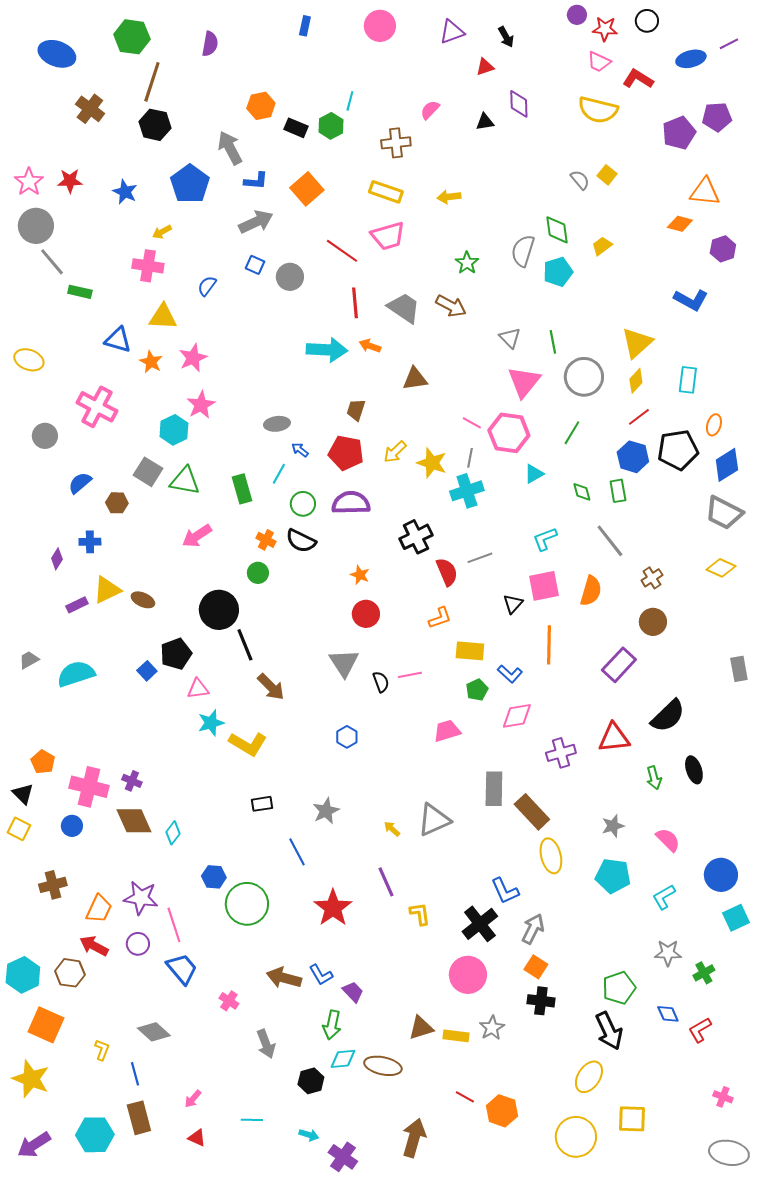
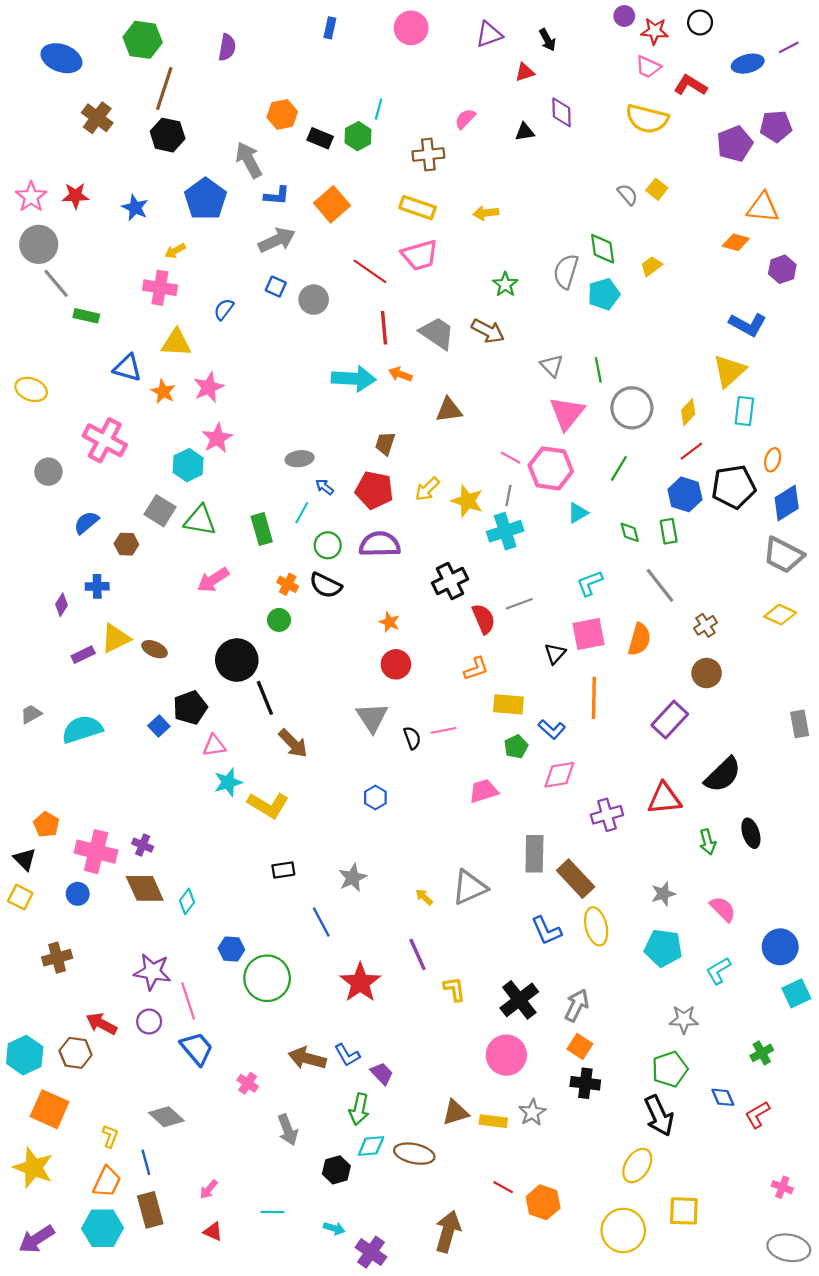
yellow triangle: (637, 343) -> (729, 371), moved
blue L-shape: (505, 891) -> (546, 931), moved
orange trapezoid: (99, 909) -> (107, 1182), moved
gray star: (668, 953) -> (684, 1019), moved

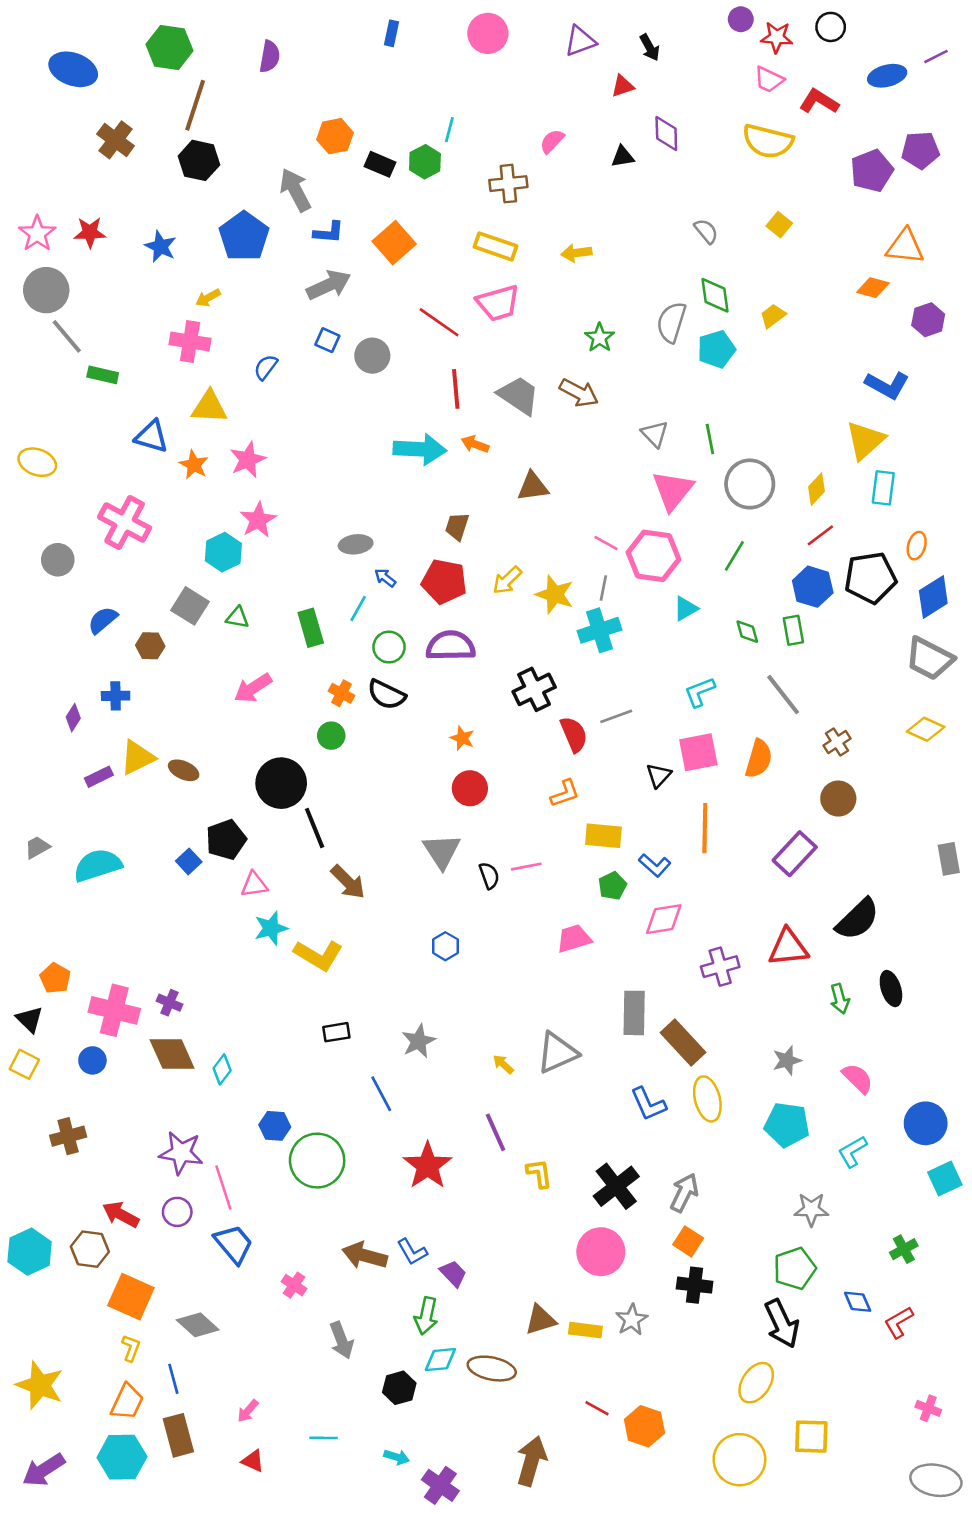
gray semicircle: (628, 195) -> (706, 231), moved
green triangle: (200, 520) -> (238, 618), size x0.6
orange square: (50, 1109) -> (131, 1297), moved

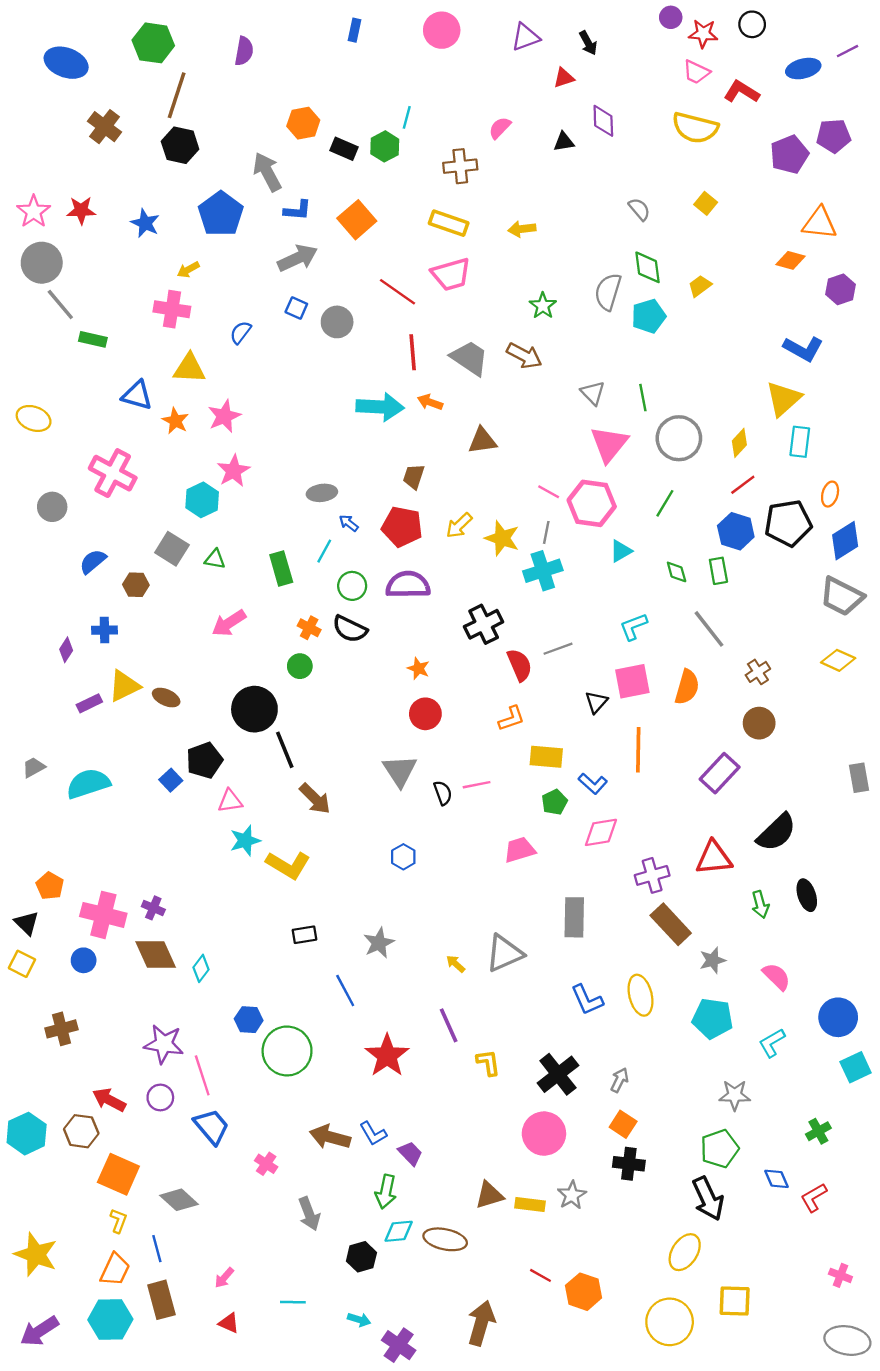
brown rectangle: (683, 1042) -> (671, 924), moved
gray arrow: (684, 1193) -> (620, 1080), size x0.7

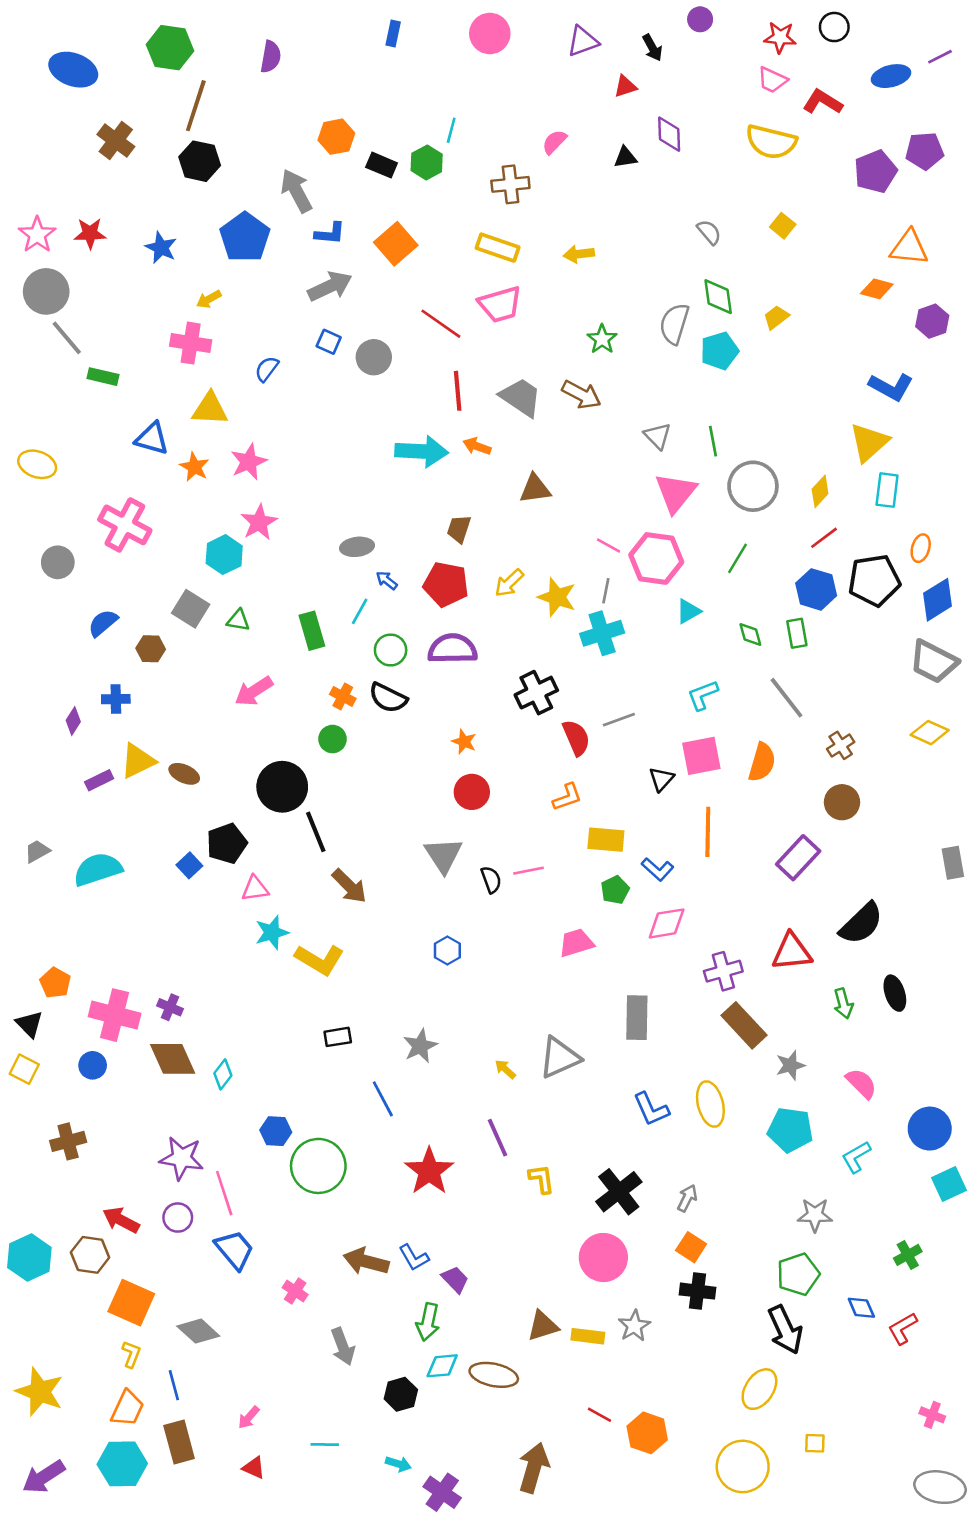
purple circle: (671, 17) -> (700, 19), moved
yellow square: (735, 1301) -> (815, 1443), size x0.6

